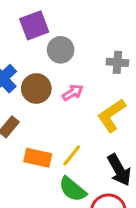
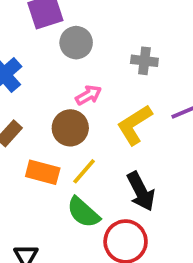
brown circle: (36, 89) -> (70, 128), moved

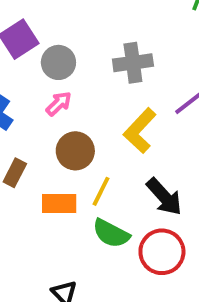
gray cross: (144, 61) -> (133, 63), size x1.4
pink arrow: (88, 95) -> (59, 104), moved

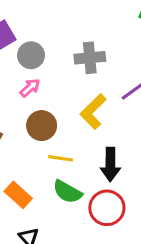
yellow line: (101, 191) -> (61, 158), turned 70
black arrow: (164, 197) -> (110, 164), turned 40
orange rectangle: (59, 203) -> (18, 195), moved, turned 40

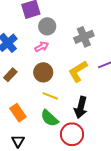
gray cross: (90, 58) -> (84, 37), turned -30

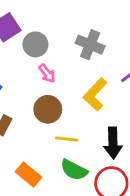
gray cross: (84, 37) -> (90, 45), turned -30
pink arrow: (42, 47) -> (47, 73), moved, turned 96

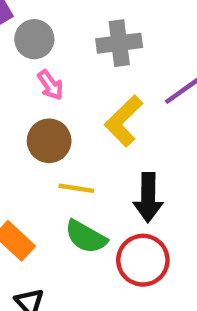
gray cross: (90, 45) -> (119, 43), turned -32

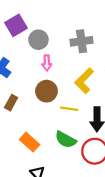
pink arrow: (50, 85) -> (47, 63), turned 35
yellow line: (76, 188) -> (69, 109), moved

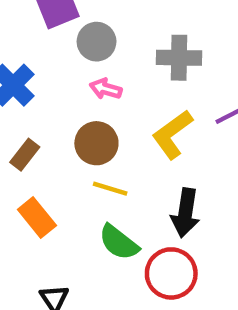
pink arrow: (47, 63) -> (106, 89), turned 98
yellow line: (69, 109) -> (110, 189), moved
orange rectangle: (30, 142) -> (37, 218), moved

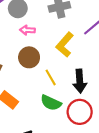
yellow line: (110, 189) -> (51, 77), moved, turned 56

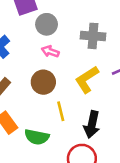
green semicircle: (51, 103) -> (37, 137), moved, turned -30

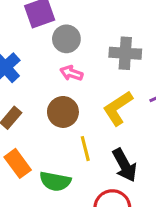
black arrow: (92, 125) -> (125, 165), turned -40

